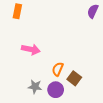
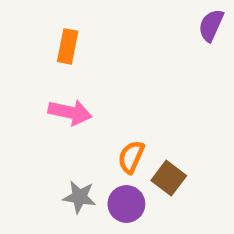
orange rectangle: (17, 11) -> (68, 46), moved

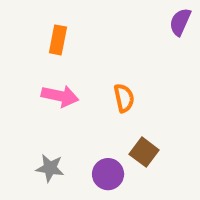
orange semicircle: (131, 157) -> (124, 98), moved, turned 144
gray star: (79, 197) -> (50, 168), moved

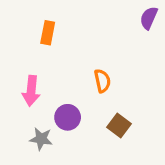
pink arrow: (60, 96) -> (31, 91), moved, turned 84
purple circle: (108, 174) -> (68, 117), moved

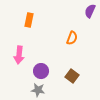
orange semicircle: (102, 81) -> (72, 38), moved, turned 32
gray star: (41, 139) -> (38, 90), moved

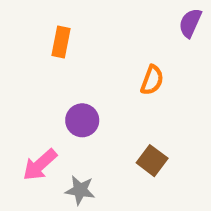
pink arrow: (19, 55) -> (40, 165), moved, turned 42
purple circle: (41, 71) -> (82, 120), moved

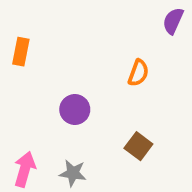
orange rectangle: (61, 42) -> (21, 52), moved
pink arrow: (40, 165) -> (25, 169), moved, turned 148

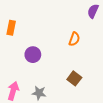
purple circle: (75, 109) -> (33, 55), moved

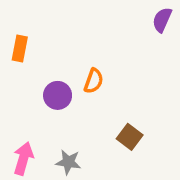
orange semicircle: (74, 39) -> (94, 81), moved

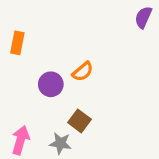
orange semicircle: (94, 81) -> (83, 72), turned 30
brown square: (130, 137) -> (80, 121), moved

